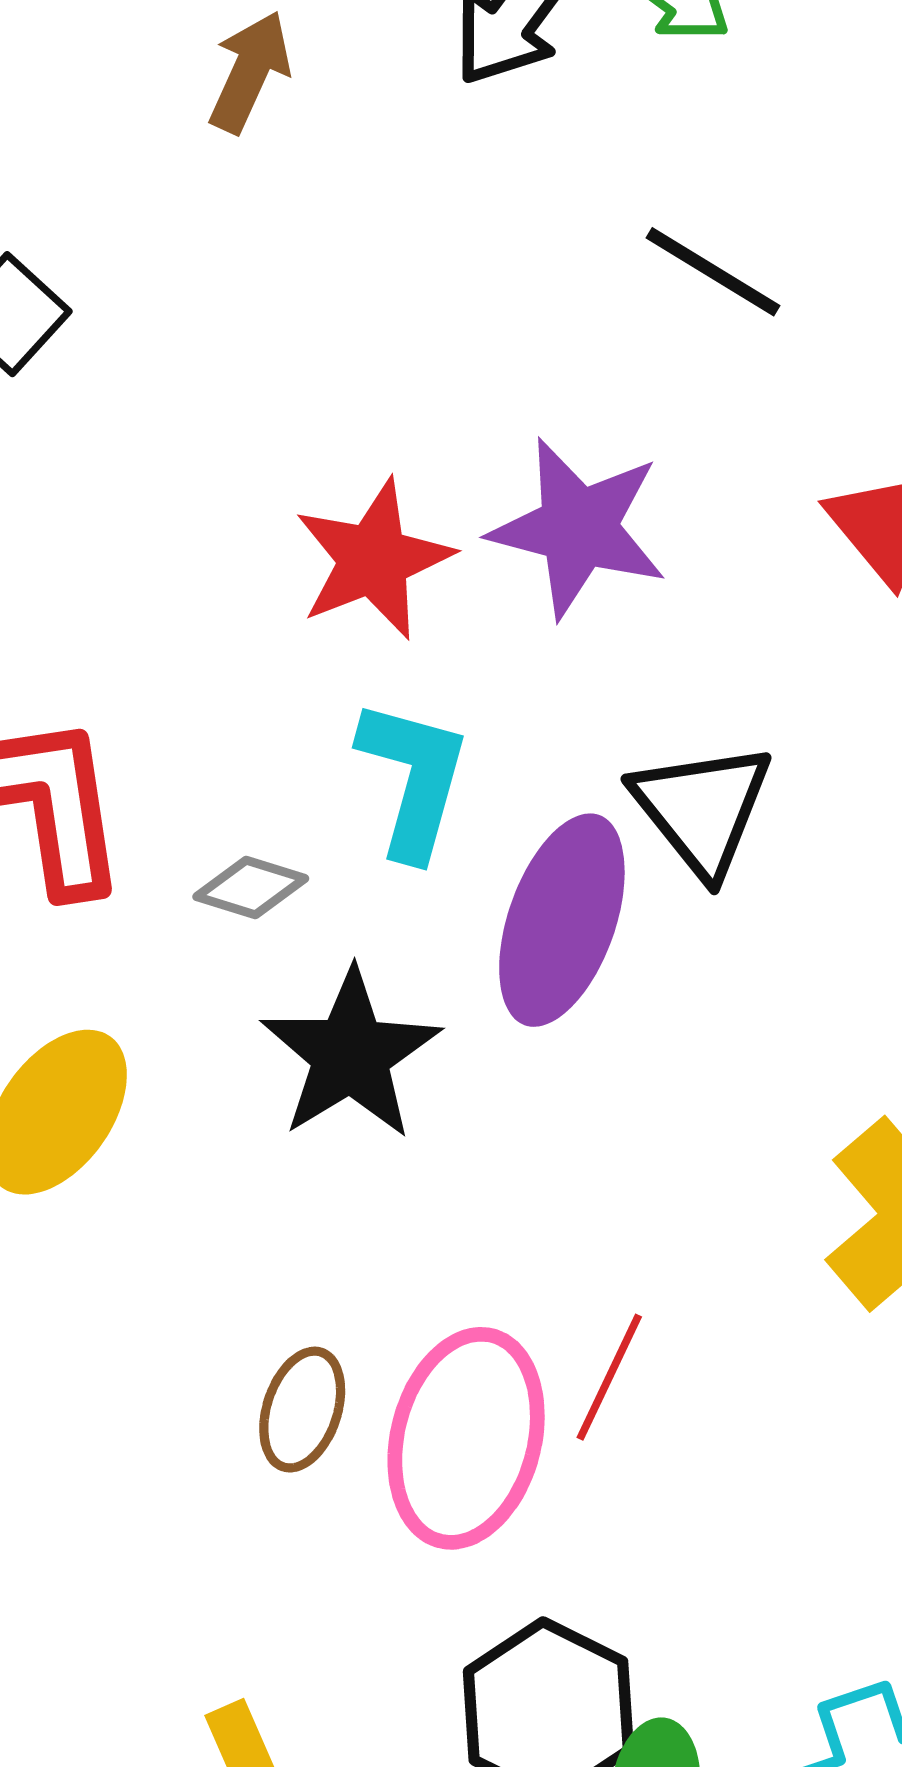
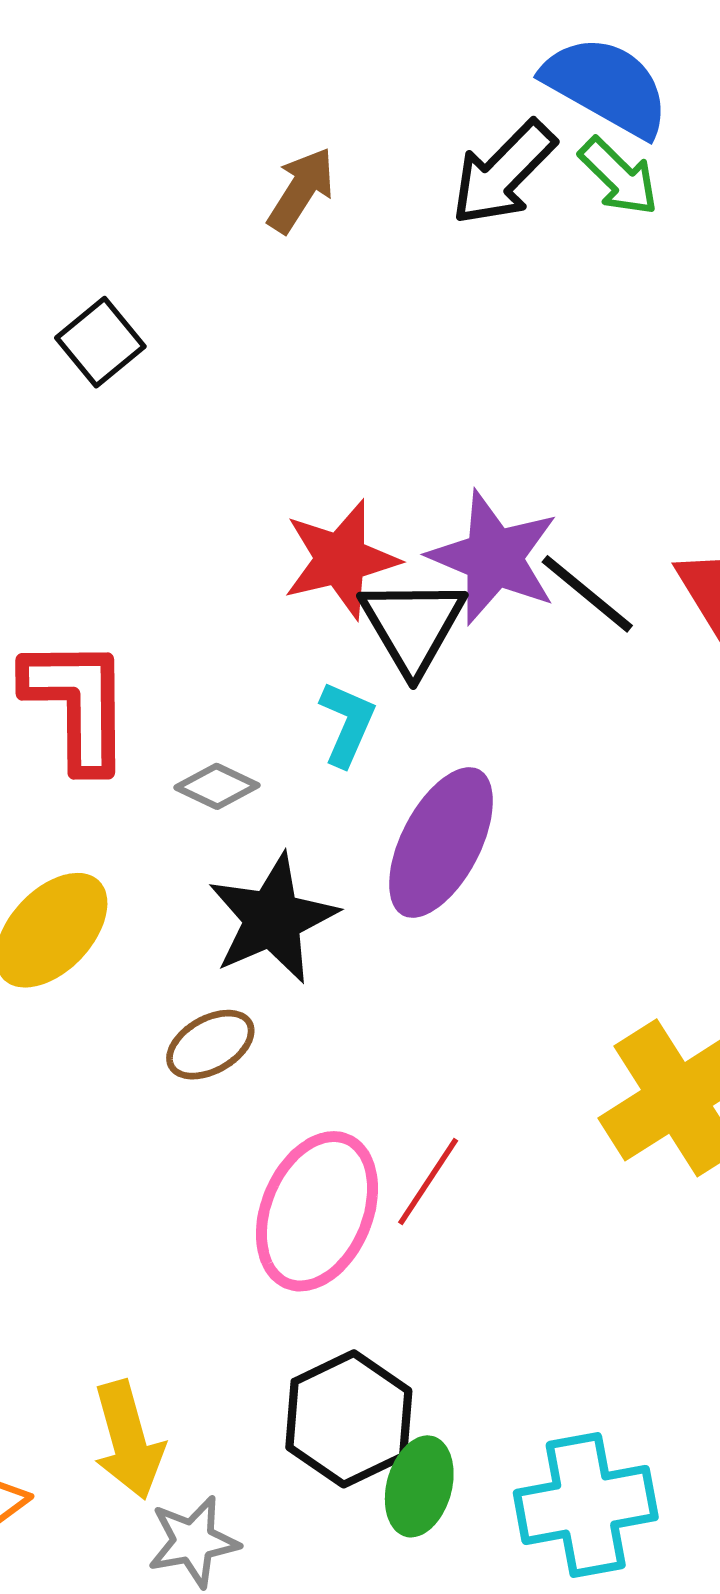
black line: (713, 272) -> (587, 594), moved
cyan L-shape: (413, 779) -> (347, 724), size x0.7
black triangle: (702, 809) -> (413, 626), moved
brown ellipse: (302, 1410) -> (210, 1045), moved, turned 34

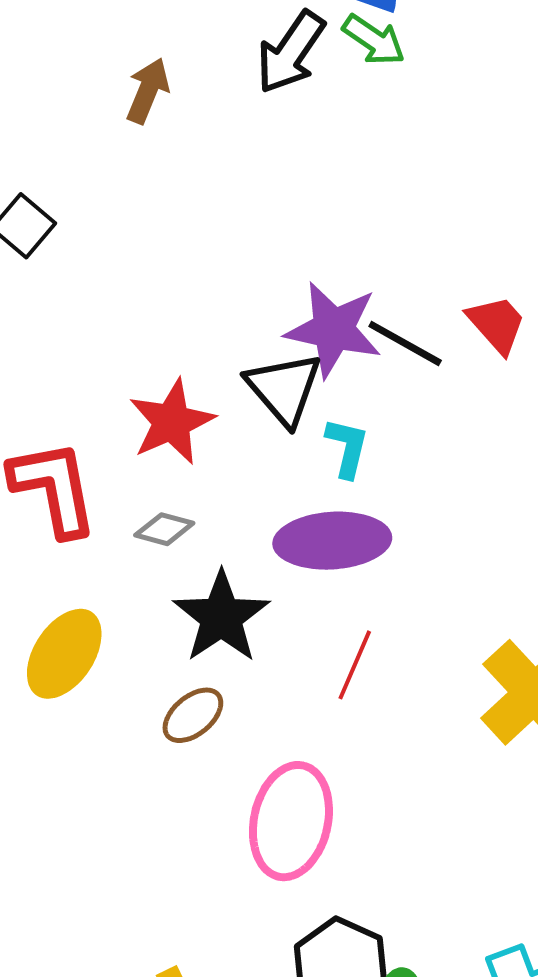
red star: (341, 559) -> (172, 422), moved
cyan L-shape: (347, 724) -> (347, 448), moved
purple ellipse: (441, 843) -> (332, 541), turned 69
red line: (428, 1181) -> (355, 665), moved

